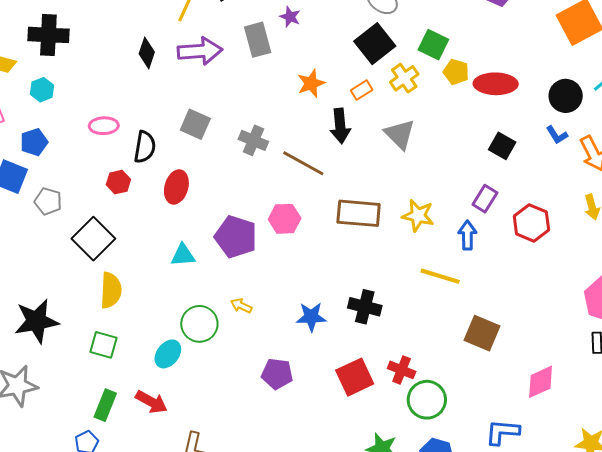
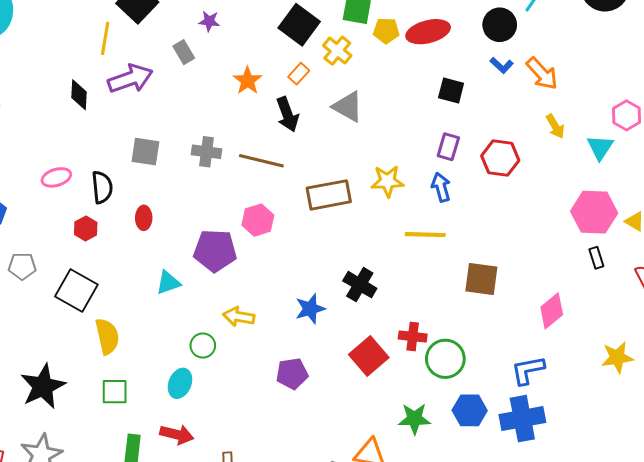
gray rectangle: (258, 40) -> (184, 52), size x0.7
red ellipse: (176, 187) -> (144, 218), size x0.7
yellow arrow: (241, 306) -> (239, 317), size x1.4
black cross: (365, 307) -> (360, 285), turned 32
green circle: (199, 324) -> (203, 345), size x0.7

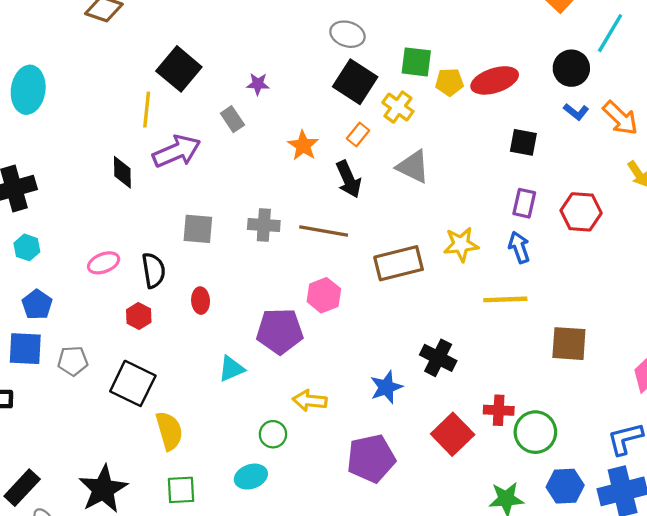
purple pentagon: (292, 374) -> (371, 458), size x1.4
cyan ellipse: (180, 383) -> (251, 477), turned 52

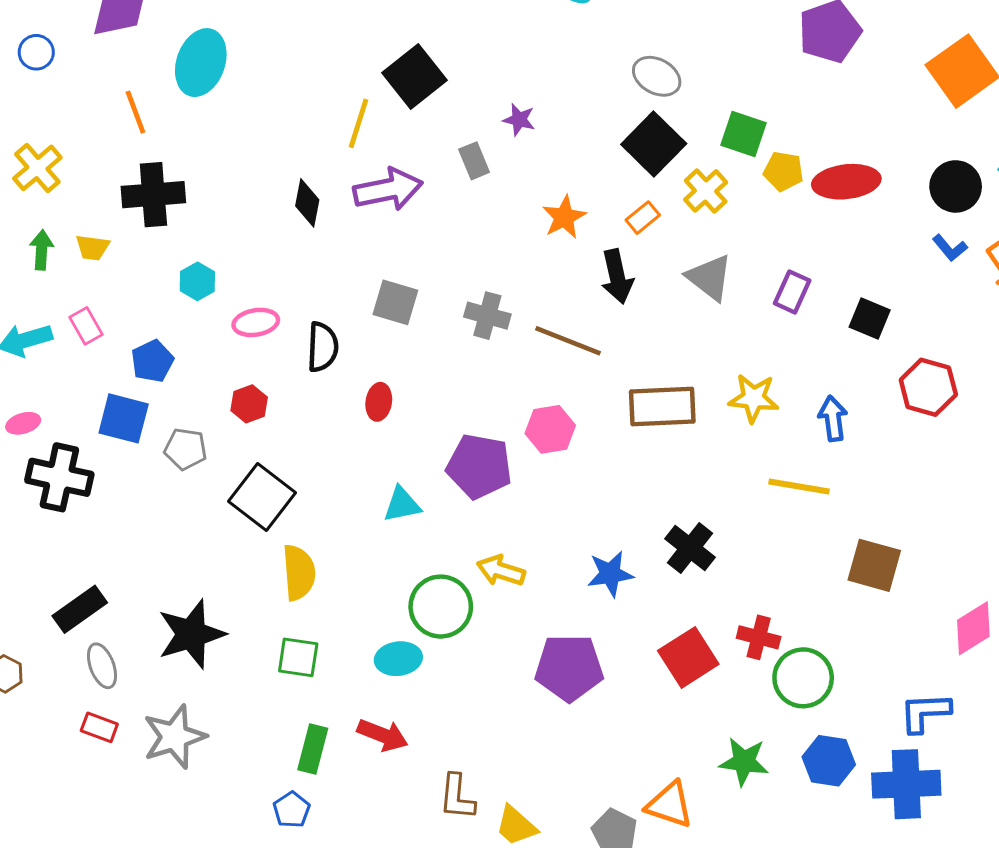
black square: (523, 142) -> (870, 318), moved
purple rectangle: (524, 203) -> (792, 292), moved
cyan hexagon: (27, 247) -> (197, 281), moved
red hexagon: (139, 316) -> (249, 404), moved
green circle: (273, 434) -> (441, 607), size x1.6

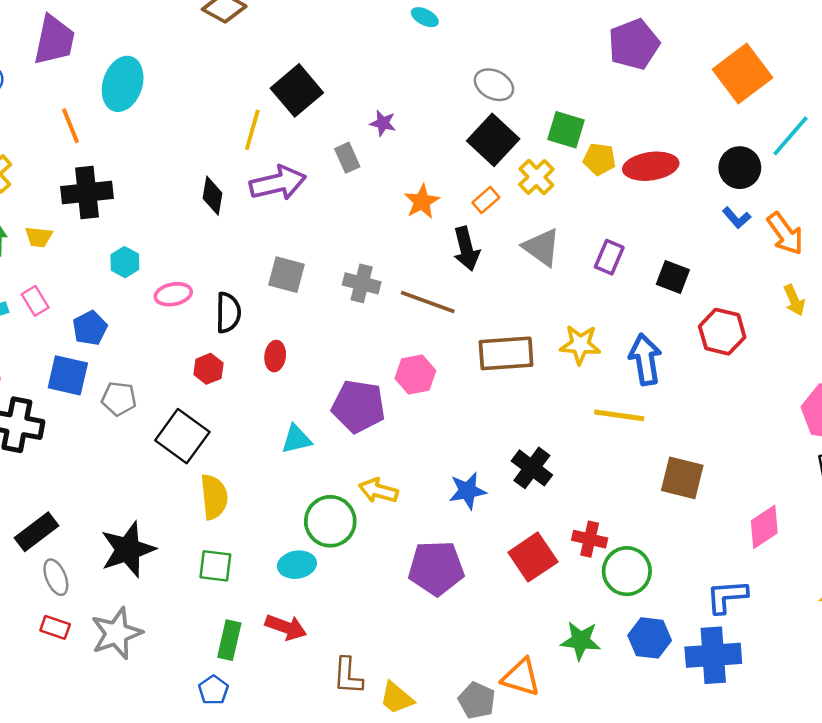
red hexagon: (249, 404) -> (208, 369), moved
blue arrow: (833, 419) -> (645, 359), size x1.4

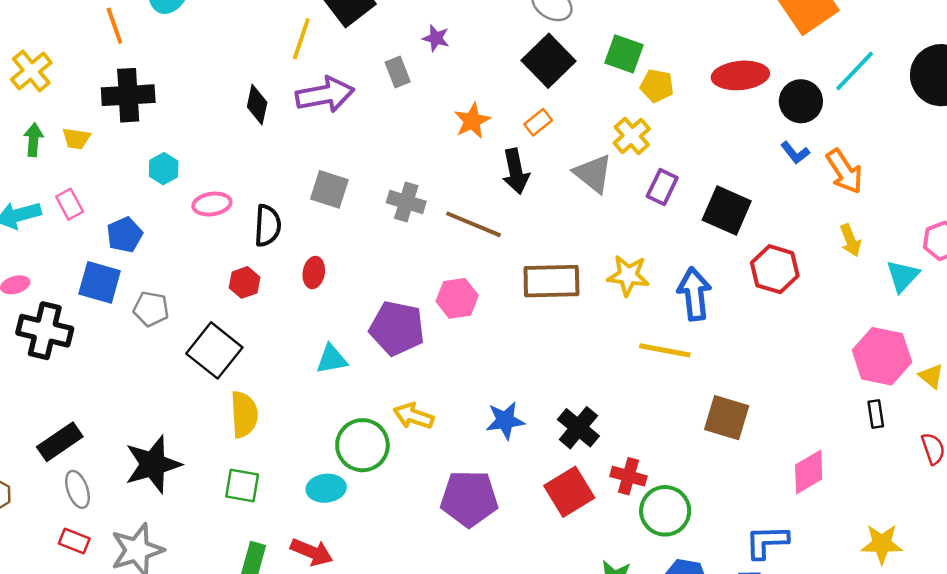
red ellipse: (651, 166) -> (740, 75), moved
yellow cross: (536, 177) -> (632, 136), moved
black square: (673, 277) -> (727, 211), size x1.4
black cross: (532, 468) -> (578, 428), moved

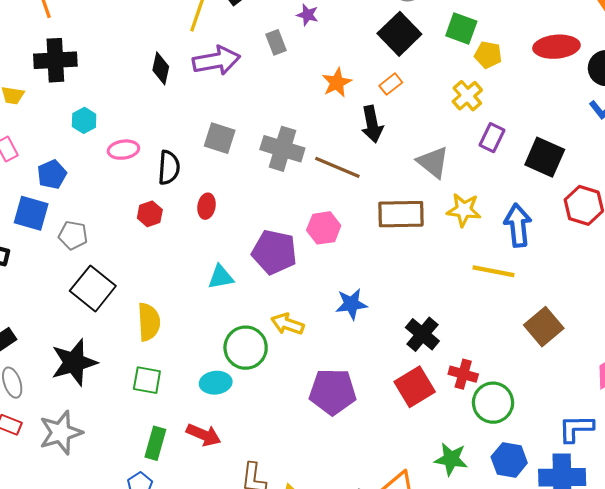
gray triangle: (593, 174) -> (433, 162), moved
gray cross: (406, 202) -> (282, 149), size x1.4
black square: (214, 350) -> (93, 288), moved
brown square: (727, 418) -> (544, 327), turned 33
blue star: (505, 421) -> (351, 304), moved

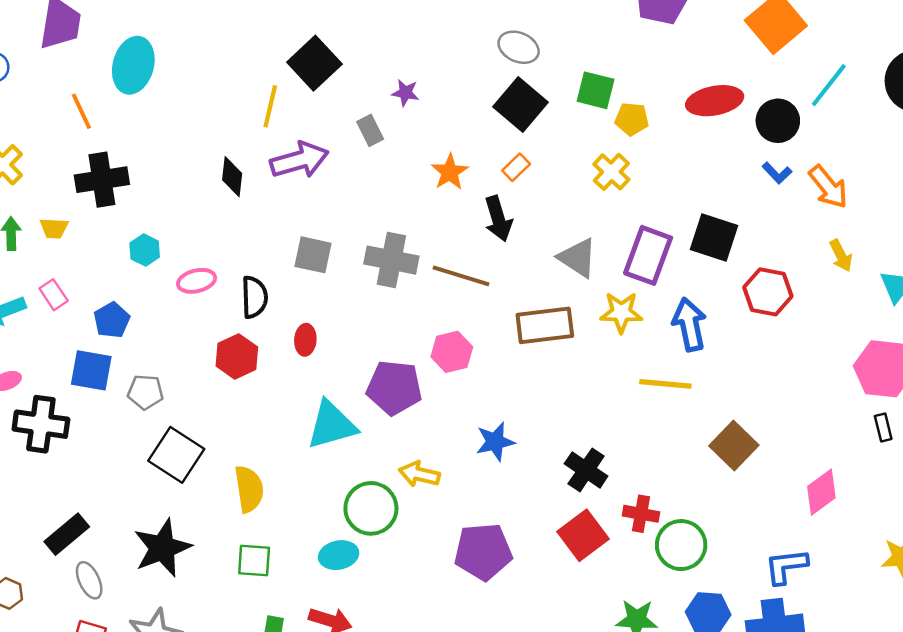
purple rectangle: (492, 138) -> (648, 255), moved, size x1.6
red hexagon: (150, 214) -> (237, 356), size x1.4
cyan triangle: (221, 277) -> (332, 425), size x1.6

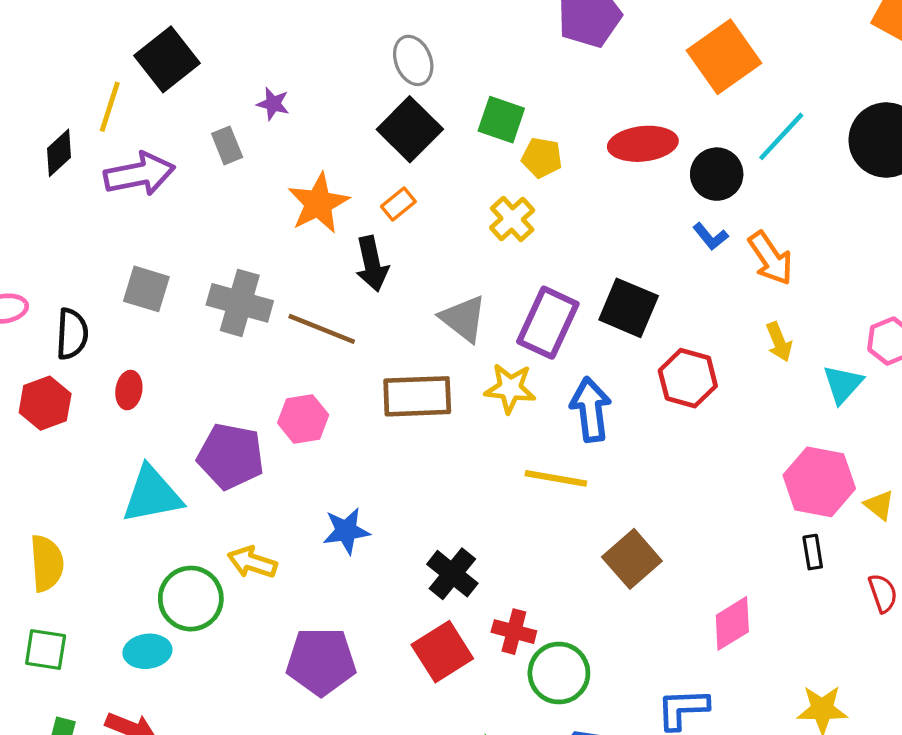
gray ellipse: (519, 47) -> (413, 60), turned 39
orange star: (450, 172) -> (318, 203), size x1.4
black diamond: (232, 177) -> (59, 153), moved, turned 36

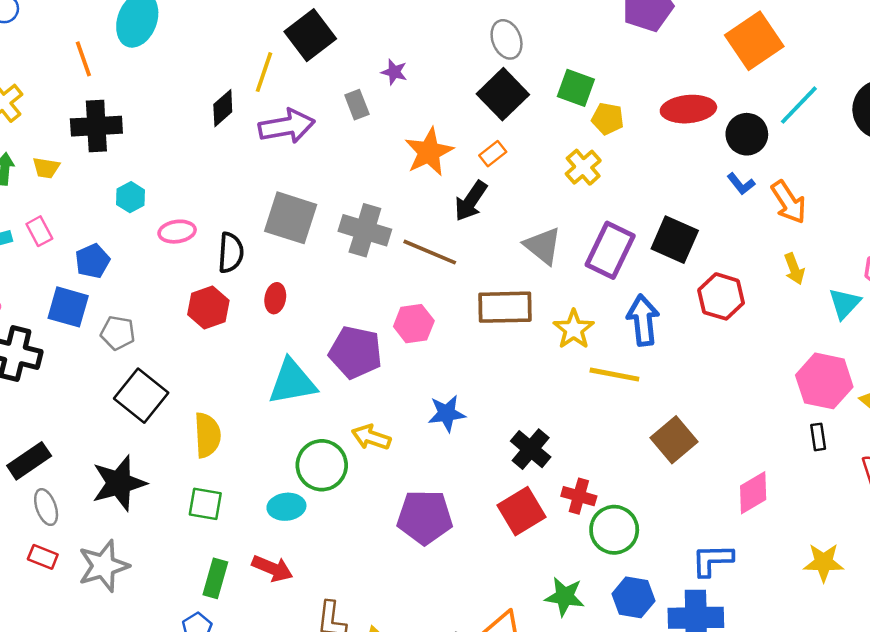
black arrow: (372, 264) -> (471, 201), turned 45
gray square: (146, 289) -> (291, 218), size x1.4
yellow star: (510, 388) -> (574, 329), moved, turned 30

